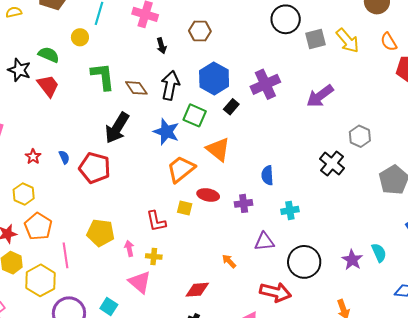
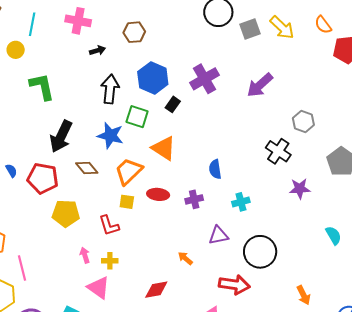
black arrow: (162, 46) -> (97, 50), turned -84
brown diamond: (136, 88) -> (87, 168), moved
yellow square: (185, 208) -> (127, 202), moved
yellow pentagon: (101, 233) -> (66, 213), moved
purple star: (352, 260) -> (300, 189), moved, turned -30

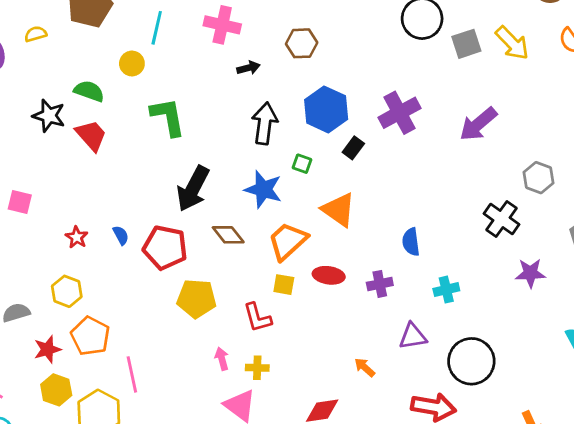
green square: (137, 117) -> (302, 164), size x0.6

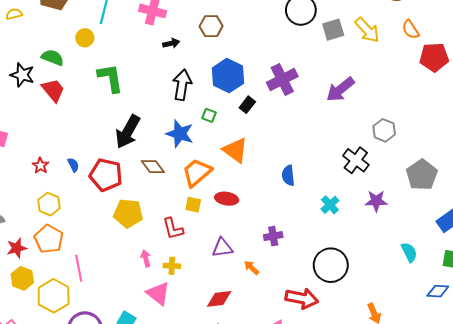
purple cross: (380, 284) -> (273, 236), moved
cyan cross: (446, 290) -> (330, 205), moved, turned -30
yellow hexagon: (67, 291) -> (49, 204), moved
purple triangle: (413, 336) -> (222, 248), moved

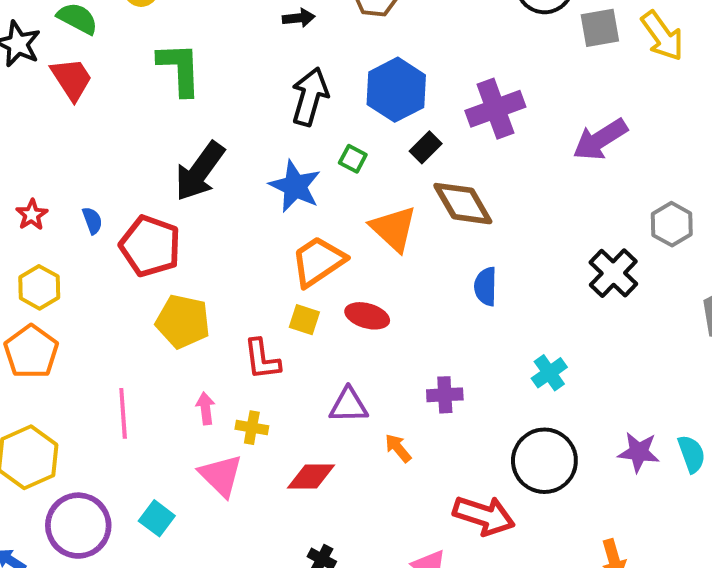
brown diamond: (153, 167) -> (463, 204), moved, size x1.4
purple star: (376, 201) -> (639, 452), moved
cyan cross: (330, 205) -> (549, 373), moved
pink line: (79, 268) -> (123, 413), moved
red diamond: (219, 299) -> (311, 476), moved

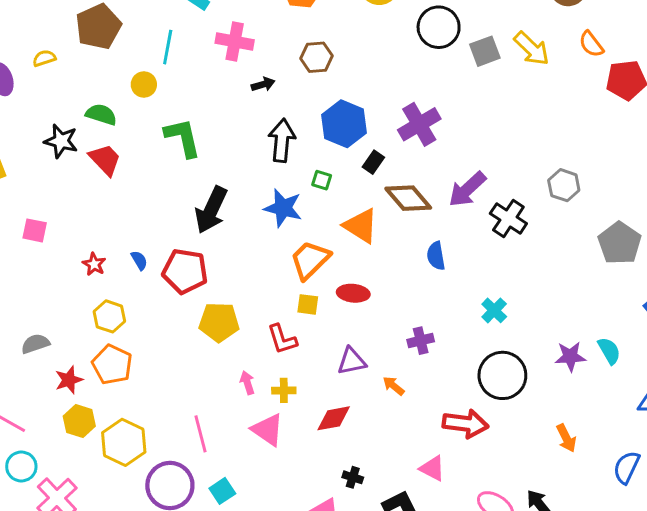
purple arrow: (600, 140) -> (467, 189), moved
black cross: (613, 273) -> (508, 218), moved
pink line: (123, 413) -> (200, 434), moved
cyan square: (157, 518) -> (222, 491), moved, turned 30

